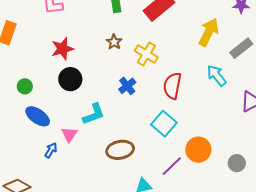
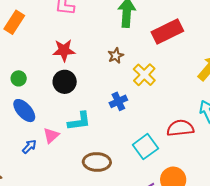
red semicircle: (172, 86) -> (180, 128), moved, turned 60

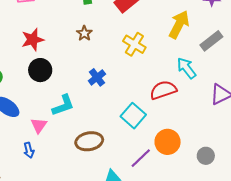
yellow cross: (144, 75) -> (134, 44), moved
blue arrow: (29, 147) -> (29, 150), moved, turned 133

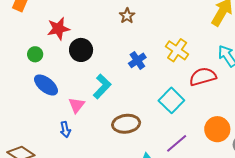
red star: (33, 40) -> (58, 29), moved
yellow cross: (134, 44) -> (177, 50), moved
cyan L-shape: (63, 105) -> (102, 86), turned -30
orange circle: (168, 142) -> (217, 129), moved

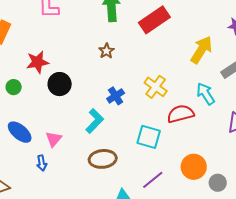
blue ellipse: (46, 85) -> (20, 132), moved
cyan L-shape: (102, 86) -> (95, 121), moved
cyan square: (171, 100) -> (149, 137), turned -30

